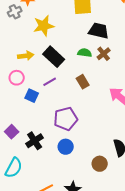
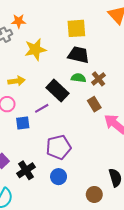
black trapezoid: (99, 31) -> (79, 55), moved
black rectangle: (54, 57) -> (57, 90), moved
brown rectangle: (83, 82) -> (94, 104), moved
blue square: (32, 96) -> (23, 123), turned -32

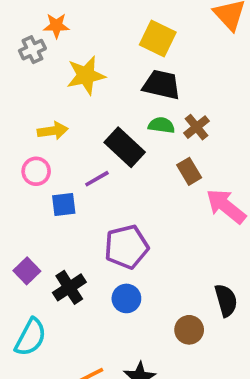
yellow square: (76, 28) -> (158, 39), turned 30

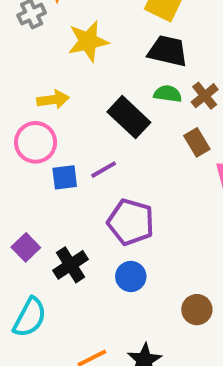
pink circle: (36, 171) -> (36, 142), size x1.4
purple line: (97, 179) -> (104, 170), moved
purple pentagon: (126, 247) -> (131, 222), turned 30

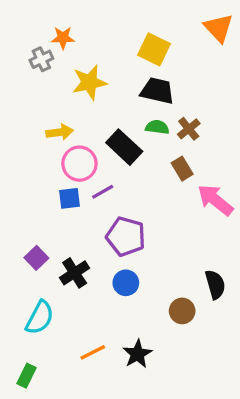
pink circle: (36, 142) -> (79, 164), moved

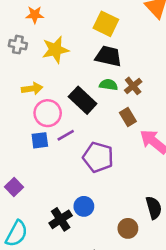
gray cross: (41, 59) -> (18, 45), moved, turned 36
purple pentagon: (126, 236) -> (98, 157), moved
black cross: (75, 273) -> (61, 219), moved

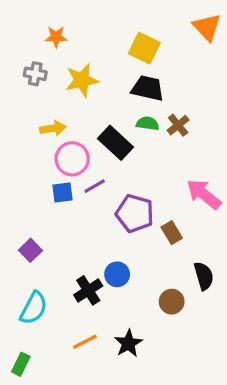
brown rectangle: (128, 117) -> (172, 233), moved

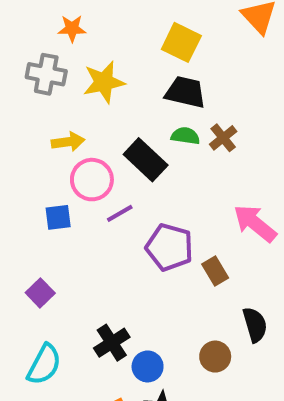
gray cross: (35, 74) -> (46, 74), size x1.4
blue square: (63, 193) -> (58, 217), moved
blue circle: (117, 274) -> (148, 366), moved

